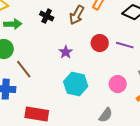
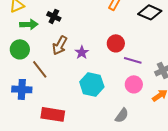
brown arrow: (77, 15) -> (60, 45), moved
black cross: (47, 16) -> (54, 16), moved
purple line: (125, 45) -> (133, 60), moved

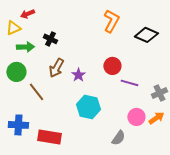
pink circle: (134, 84) -> (136, 117), moved
blue cross: (22, 89) -> (18, 125), moved

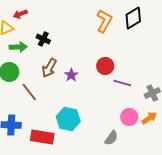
black diamond: (146, 35) -> (133, 18), moved, turned -55
cyan hexagon: (88, 107) -> (68, 119), moved

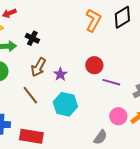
brown line: (29, 92) -> (30, 95), moved
cyan hexagon: (68, 119) -> (65, 104), moved

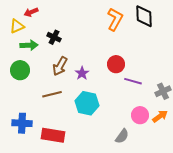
black diamond: (122, 17) -> (144, 16), turned -60
brown line: (30, 95) -> (52, 94), turned -66

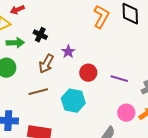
red circle: (116, 64) -> (88, 73), moved
purple star: (82, 73) -> (68, 52), moved

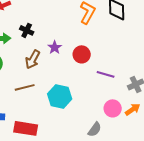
red circle: (88, 73) -> (82, 54), moved

